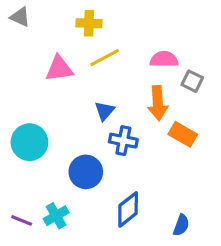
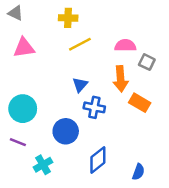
pink triangle: (59, 69) -> (24, 48), moved
purple line: (22, 220) -> (18, 142), moved

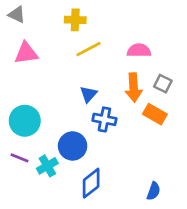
gray square: (147, 62) -> (163, 84), moved
blue diamond: (98, 160) -> (91, 183), moved
cyan cross: (43, 165) -> (47, 166), moved

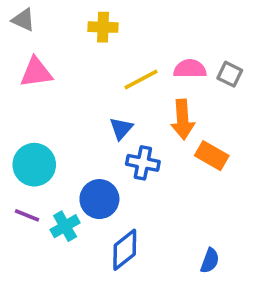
yellow line: (88, 49) -> (141, 80), moved
gray square: (163, 84) -> (230, 74), moved

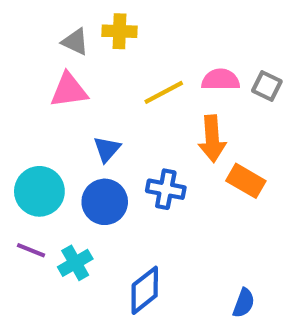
gray triangle: (23, 20) -> (75, 42), moved
pink triangle: (36, 72) -> (69, 90), moved
blue triangle: (121, 128) -> (107, 149), moved
blue circle: (99, 199) -> (105, 202), moved

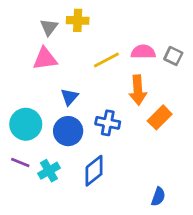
gray triangle: (75, 42) -> (49, 27), turned 42
orange rectangle: (246, 181) -> (160, 117), turned -75
blue diamond: (145, 290) -> (94, 171), moved

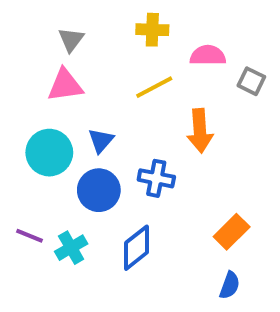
yellow cross: (78, 20) -> (152, 30), moved
pink semicircle: (143, 52) -> (208, 55), moved
orange rectangle: (160, 117) -> (232, 232), moved
cyan circle: (26, 124) -> (49, 153), moved

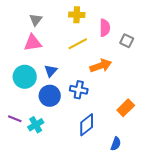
pink semicircle: (208, 55) -> (105, 28), turned 90
orange arrow: (200, 131) -> (101, 66), turned -105
orange rectangle: (232, 232) -> (126, 108), moved
blue diamond: (136, 248) -> (87, 125), moved

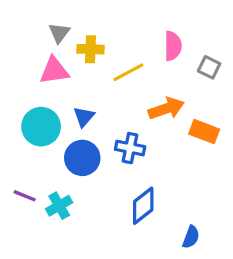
yellow cross: (77, 15) -> (90, 49), moved
orange rectangle: (126, 108) -> (204, 132), moved, turned 66

